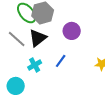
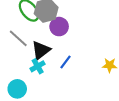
purple circle: (72, 31) -> (59, 27), moved
black triangle: (38, 38) -> (41, 50), moved

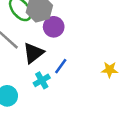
cyan cross: (38, 66) -> (42, 80), moved

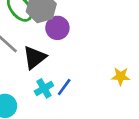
blue line: (61, 66) -> (64, 87), moved

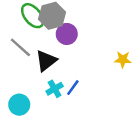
yellow star: (121, 76) -> (123, 60), moved

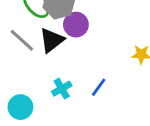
black triangle: (46, 61) -> (52, 40), moved
blue line: (73, 88) -> (99, 87), moved

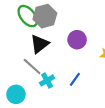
purple circle: (76, 25) -> (77, 40), moved
gray line: (22, 40) -> (32, 66), moved

